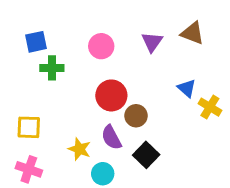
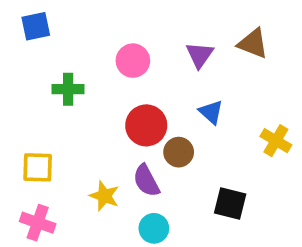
blue square: (36, 42) -> (36, 26), moved
blue triangle: (187, 88) -> (211, 112), moved
black square: (146, 155) -> (230, 204), moved, turned -30
cyan circle: (103, 174) -> (154, 228), moved

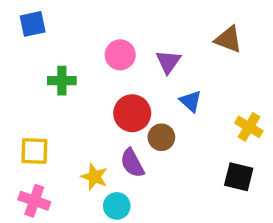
purple triangle: (200, 55) -> (168, 62), moved
black square: (230, 204) -> (239, 177), moved
cyan circle: (154, 228) -> (117, 206), moved

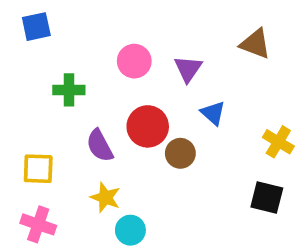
purple semicircle: (132, 163) -> (100, 146), moved

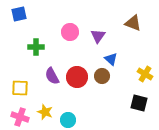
red circle: (148, 126) -> (77, 77), moved
brown circle: (180, 153) -> (102, 76), moved
yellow star: (105, 197) -> (45, 112), moved

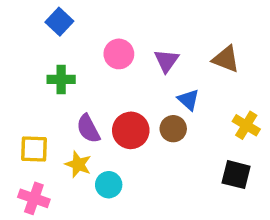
blue square: (19, 14) -> (59, 22), moved, turned -35
brown triangle: (133, 23) -> (226, 59), moved
yellow star: (45, 112) -> (78, 164), moved
cyan circle: (68, 120) -> (109, 185), moved

